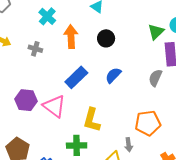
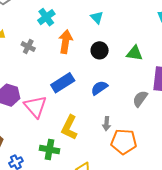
green triangle: (156, 32) -> (135, 53), moved, turned 42
gray arrow: (129, 145) -> (107, 124), moved

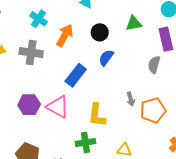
orange arrow: (65, 42) -> (65, 35), turned 40
gray cross: (28, 47) -> (31, 53), size x1.6
blue semicircle: (99, 88) -> (106, 58), moved

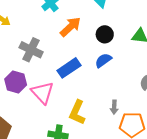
gray cross: (31, 53) -> (31, 50), moved

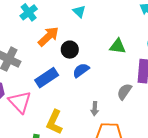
black circle: (105, 34) -> (70, 50), moved
gray arrow: (114, 107) -> (95, 109), moved

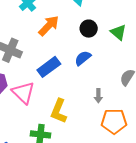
green triangle: (118, 46) -> (118, 32), turned 36
black circle: (70, 50) -> (89, 29), moved

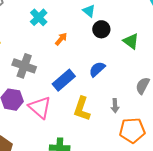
orange arrow: (49, 26) -> (61, 39), size x0.6
black circle: (89, 29) -> (101, 29), moved
yellow L-shape: (59, 111) -> (82, 109), moved

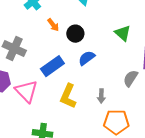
black circle: (101, 29) -> (75, 34), moved
orange arrow: (61, 39) -> (53, 25), turned 96

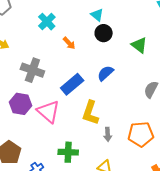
black circle: (75, 34) -> (104, 33), moved
gray arrow: (101, 96) -> (108, 134), moved

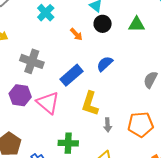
orange arrow: (69, 43) -> (76, 34), moved
green triangle: (139, 45) -> (137, 24), moved, turned -36

